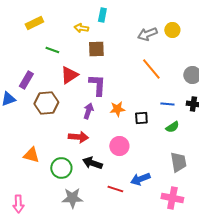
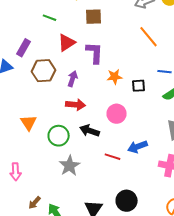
purple arrow: (88, 111) -> (73, 79), moved
orange triangle: (31, 155) -> (29, 123), turned 42
gray star: (72, 198) -> (70, 166), turned -30

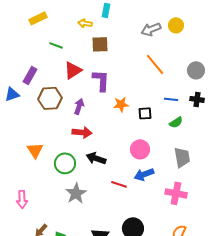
pink circle: (117, 114) -> (140, 149), moved

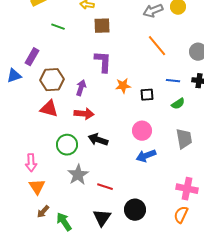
red triangle: (73, 70) -> (49, 109), moved, turned 48
orange triangle: (35, 150) -> (37, 187), moved
red line: (119, 184) -> (105, 187), moved
pink cross: (176, 193) -> (187, 189), moved
pink arrow: (22, 199) -> (31, 163), moved

